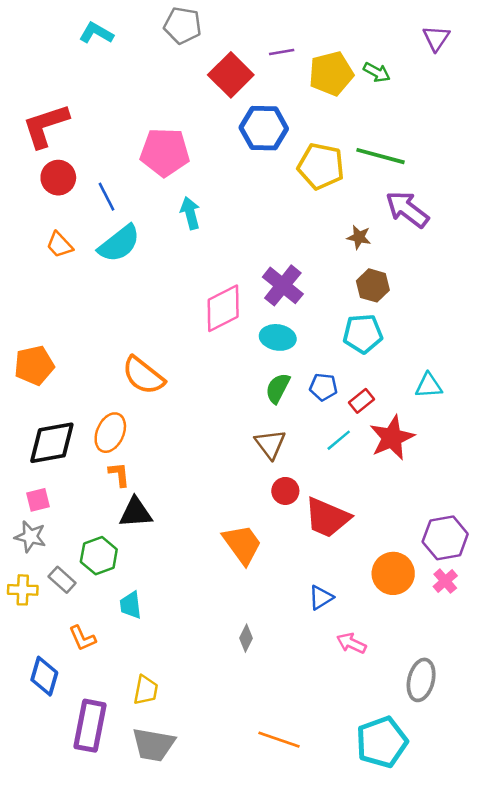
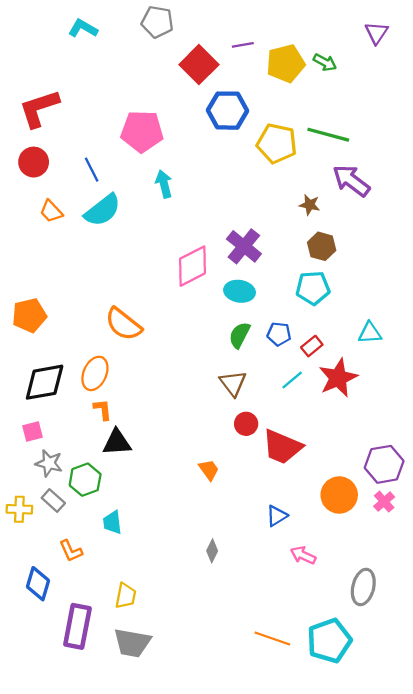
red circle: (58, 178) -> (34, 162), moved
gray star: (30, 537) -> (49, 463), moved
orange trapezoid: (242, 544) -> (209, 470), size x0.6
orange line: (279, 740) -> (272, 638), moved

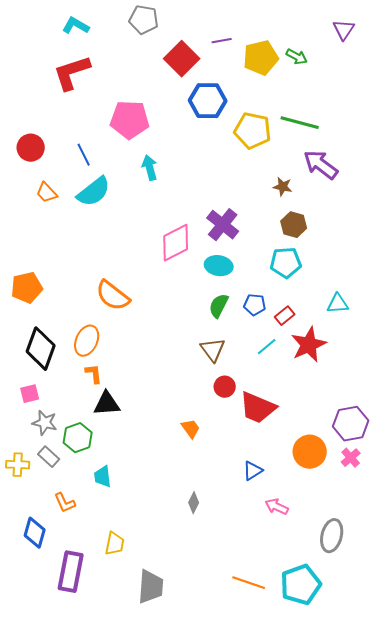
red L-shape: (39, 108) -> (72, 73), moved
black diamond: (45, 382) -> (41, 349), turned -60
gray trapezoid: (132, 643) -> (151, 587), moved, turned -96

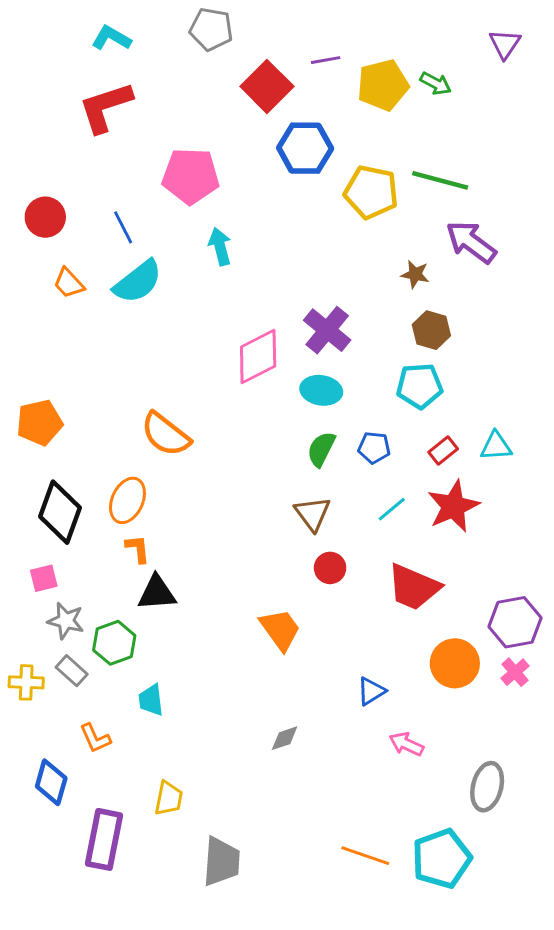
red rectangle: (285, 316) -> (443, 450), moved
red trapezoid: (258, 408) -> (414, 587), moved
orange trapezoid: (191, 429) -> (280, 630), size x1.5
gray diamond: (194, 503) -> (285, 738), turned 45

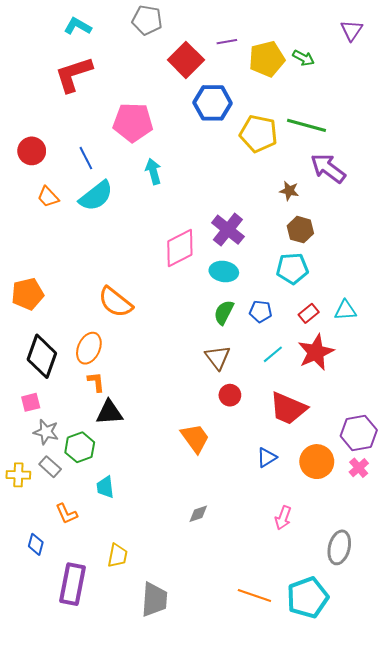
blue triangle: (371, 691) -> (267, 457), moved
pink arrow: (406, 744) -> (283, 518), turned -95
blue diamond: (51, 782) -> (36, 544), size x0.7

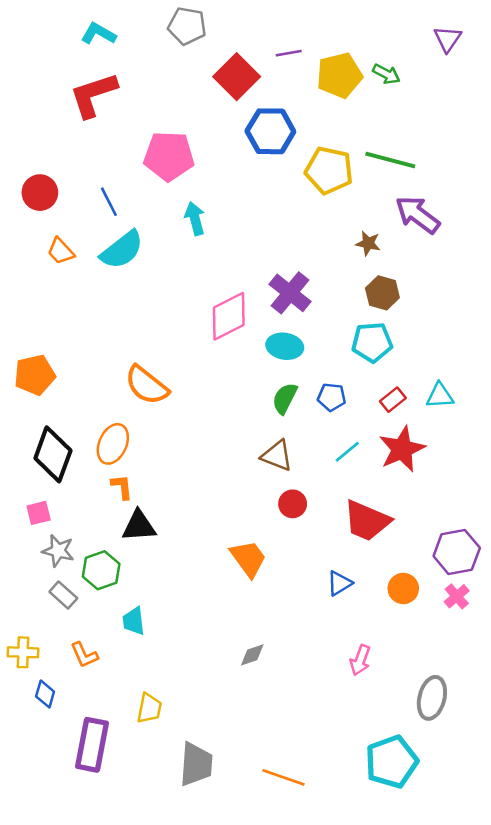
brown triangle: (218, 357) -> (277, 456), turned -32
orange circle: (317, 462) -> (403, 588), size x0.7
yellow cross: (18, 475) -> (23, 652), moved
orange line: (254, 595) -> (283, 777), moved

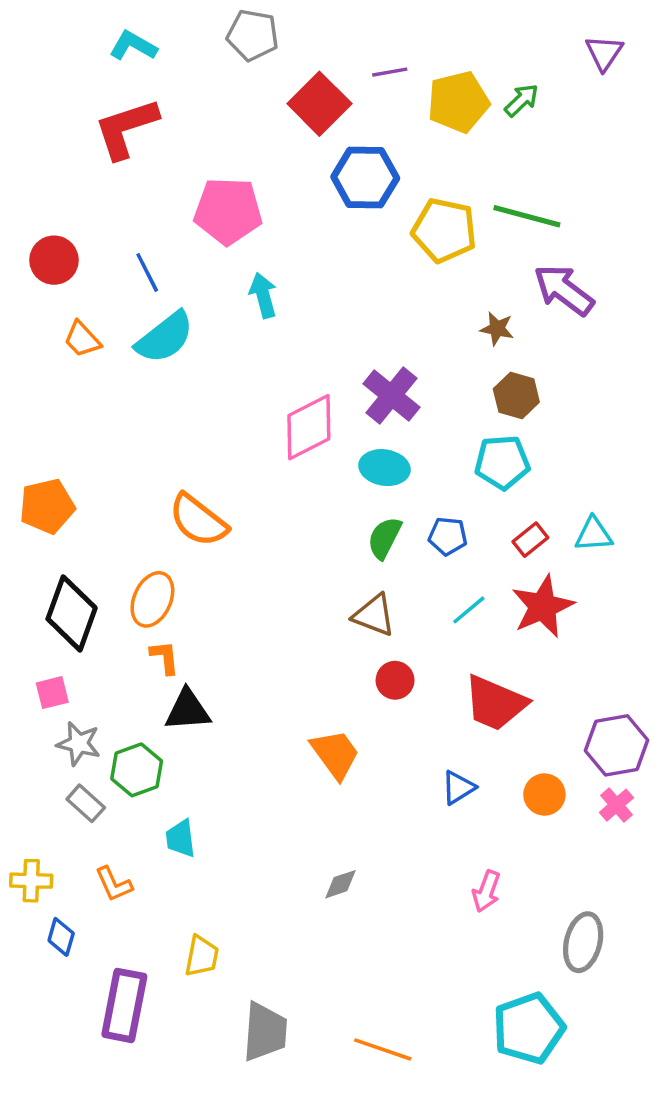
green arrow: (386, 74) -> (522, 100), turned -72

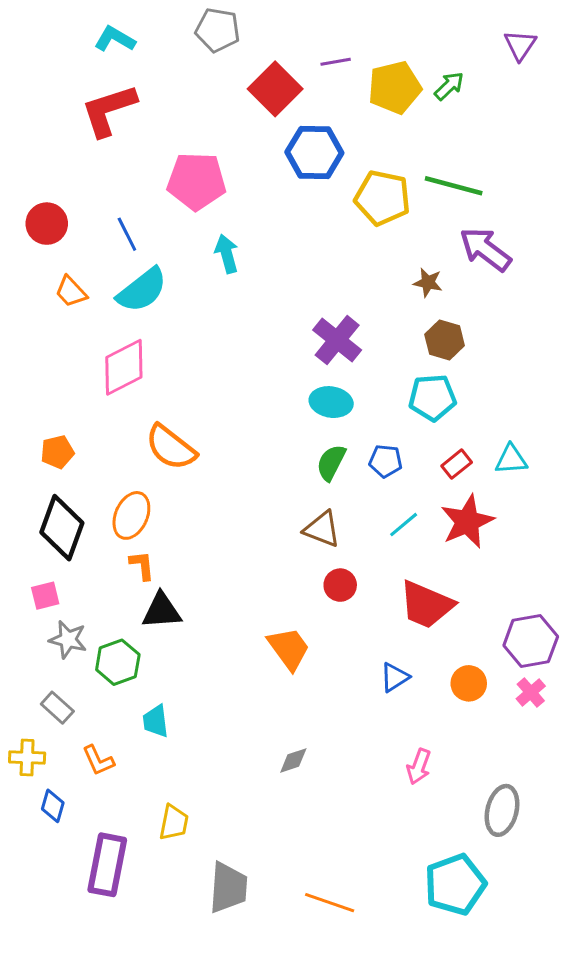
pink diamond: (309, 427) -> (124, 367), moved
orange pentagon: (47, 506) -> (57, 452), moved, size x0.7
gray rectangle: (86, 803) -> (57, 708), moved

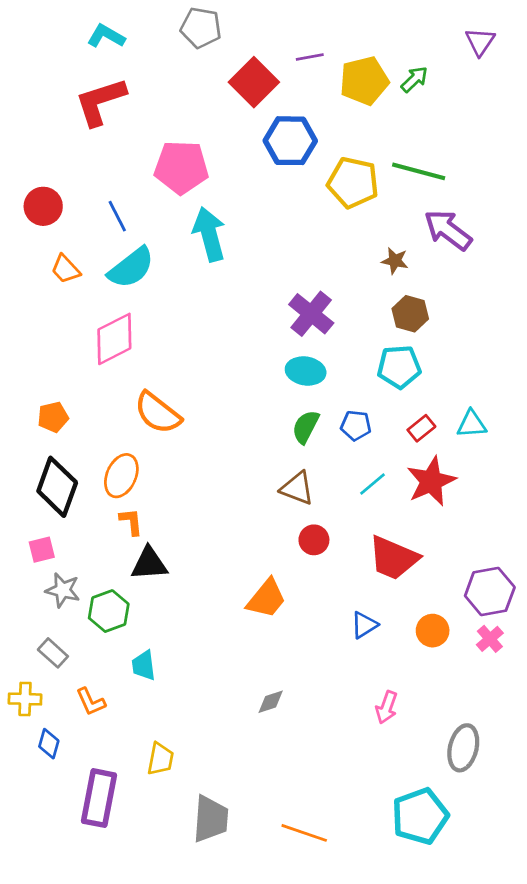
cyan arrow: (227, 254) -> (209, 234), size x1.5
orange trapezoid: (289, 649) -> (266, 598), turned 75

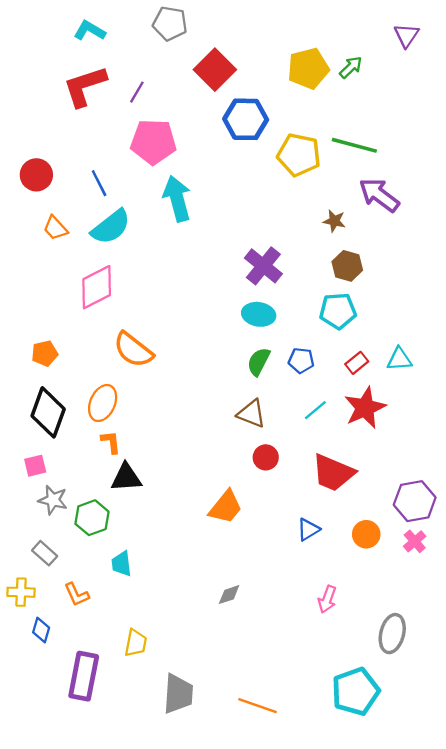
purple line: (310, 57) -> (137, 92), moved, turned -50

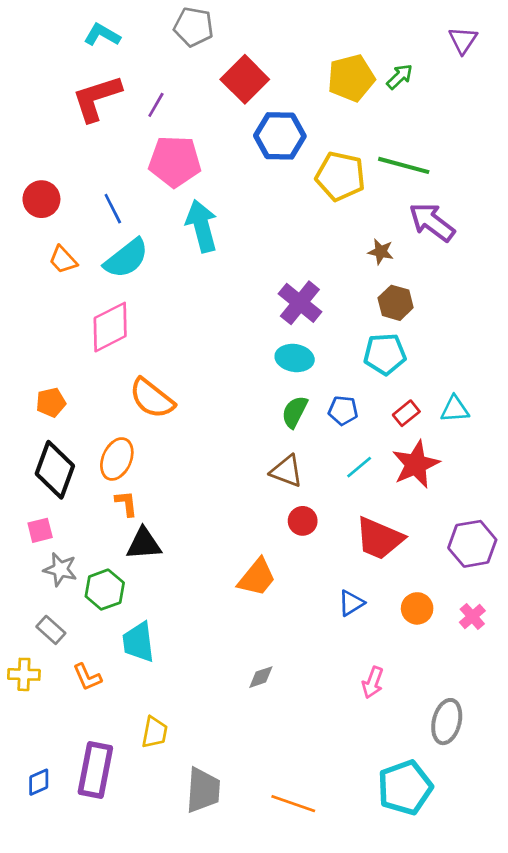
purple hexagon: (415, 501) -> (472, 544), moved
cyan trapezoid: (121, 564) -> (138, 642), size x1.4
blue diamond: (41, 630) -> (39, 782), moved, turned 50

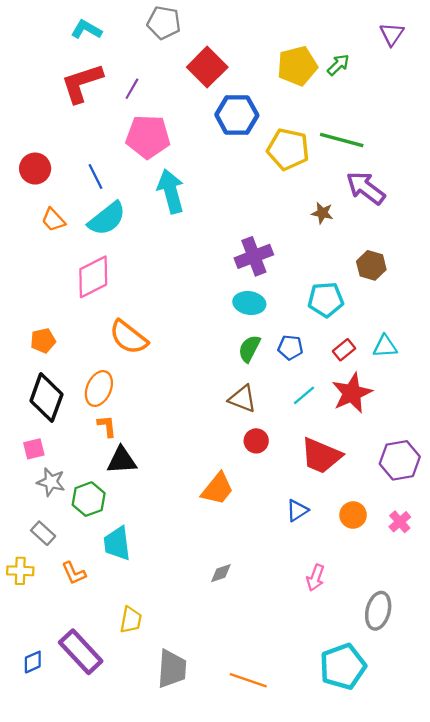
purple cross: (300, 303) -> (254, 256), turned 30
brown hexagon: (396, 303) -> (371, 265), moved
purple rectangle: (95, 770) -> (81, 652), turned -54

